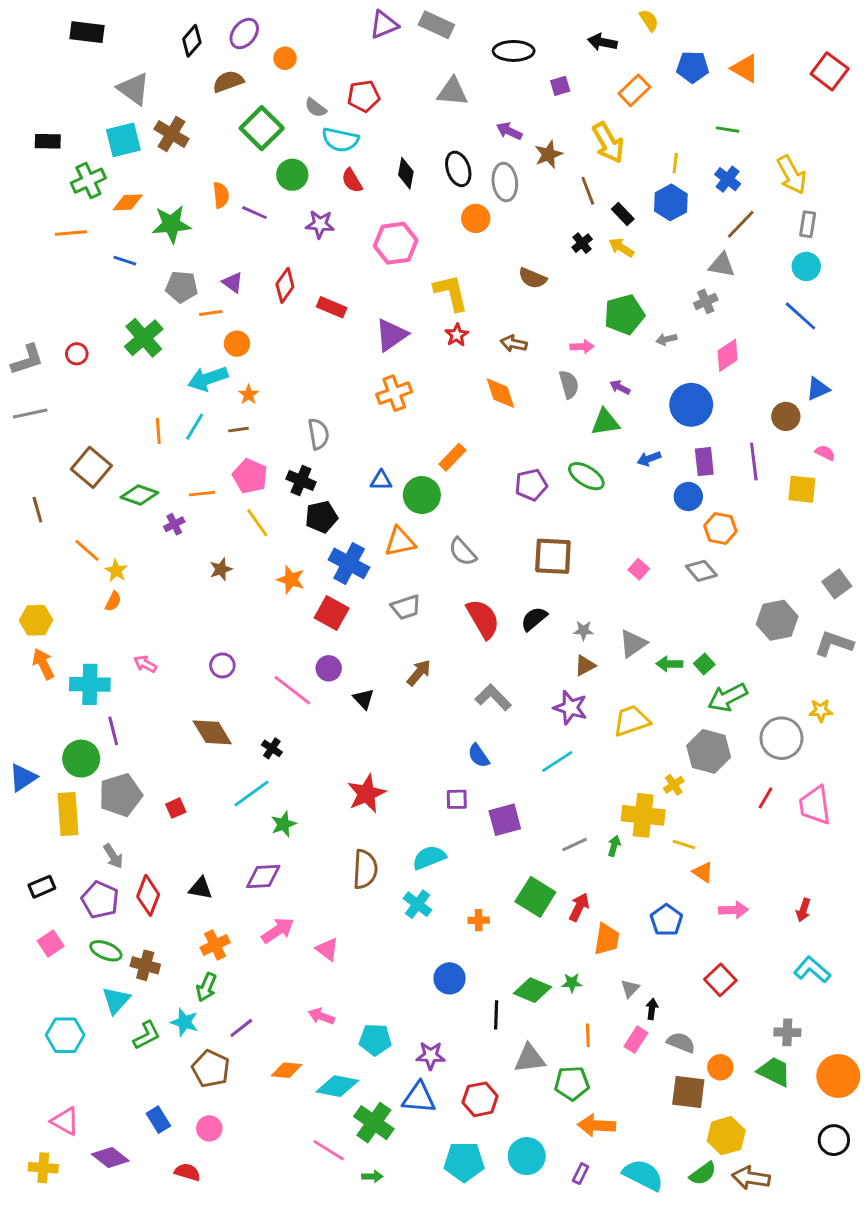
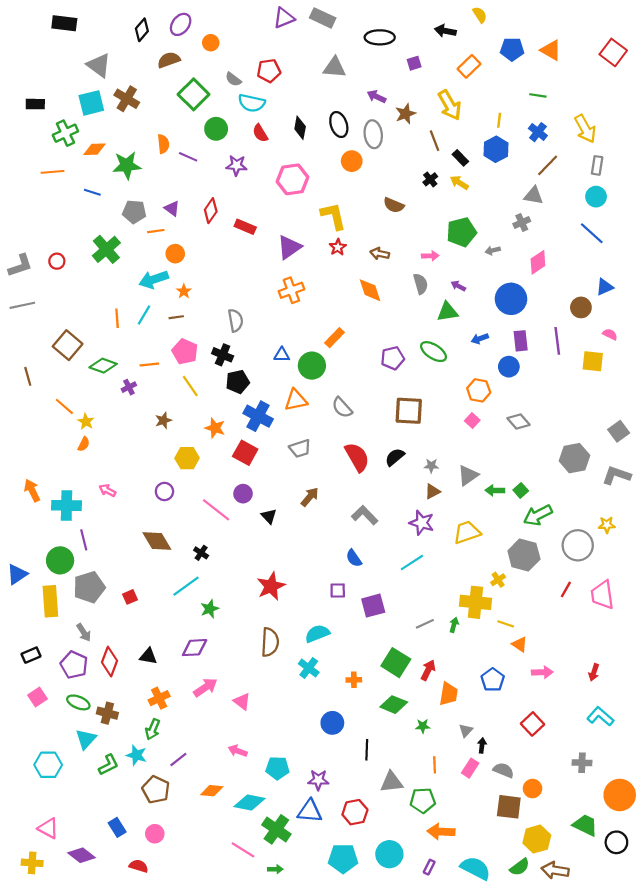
orange hexagon: (720, 529) -> (479, 390), moved
yellow hexagon: (36, 620) -> (187, 458), moved
green diamond: (533, 990) -> (394, 705), moved
green trapezoid: (774, 1072) -> (585, 825), moved

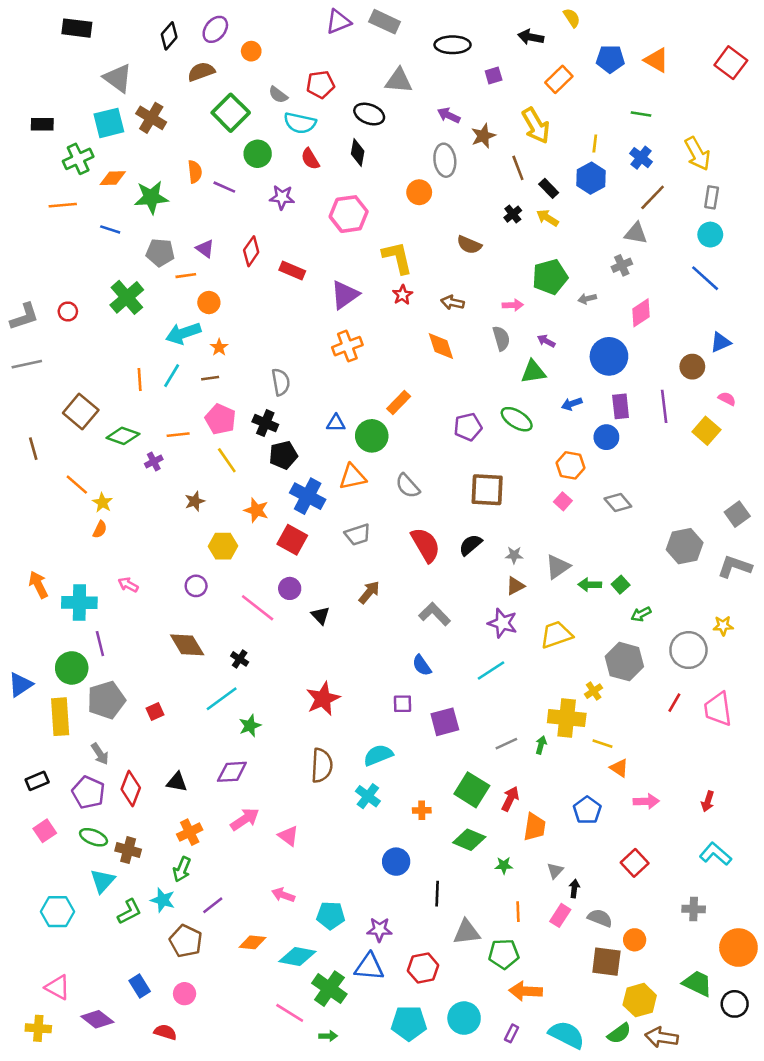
black ellipse: (339, 125) -> (369, 114), moved, turned -50
yellow square: (593, 361) -> (706, 431), turned 35
green arrow: (538, 515) -> (641, 614), size x0.6

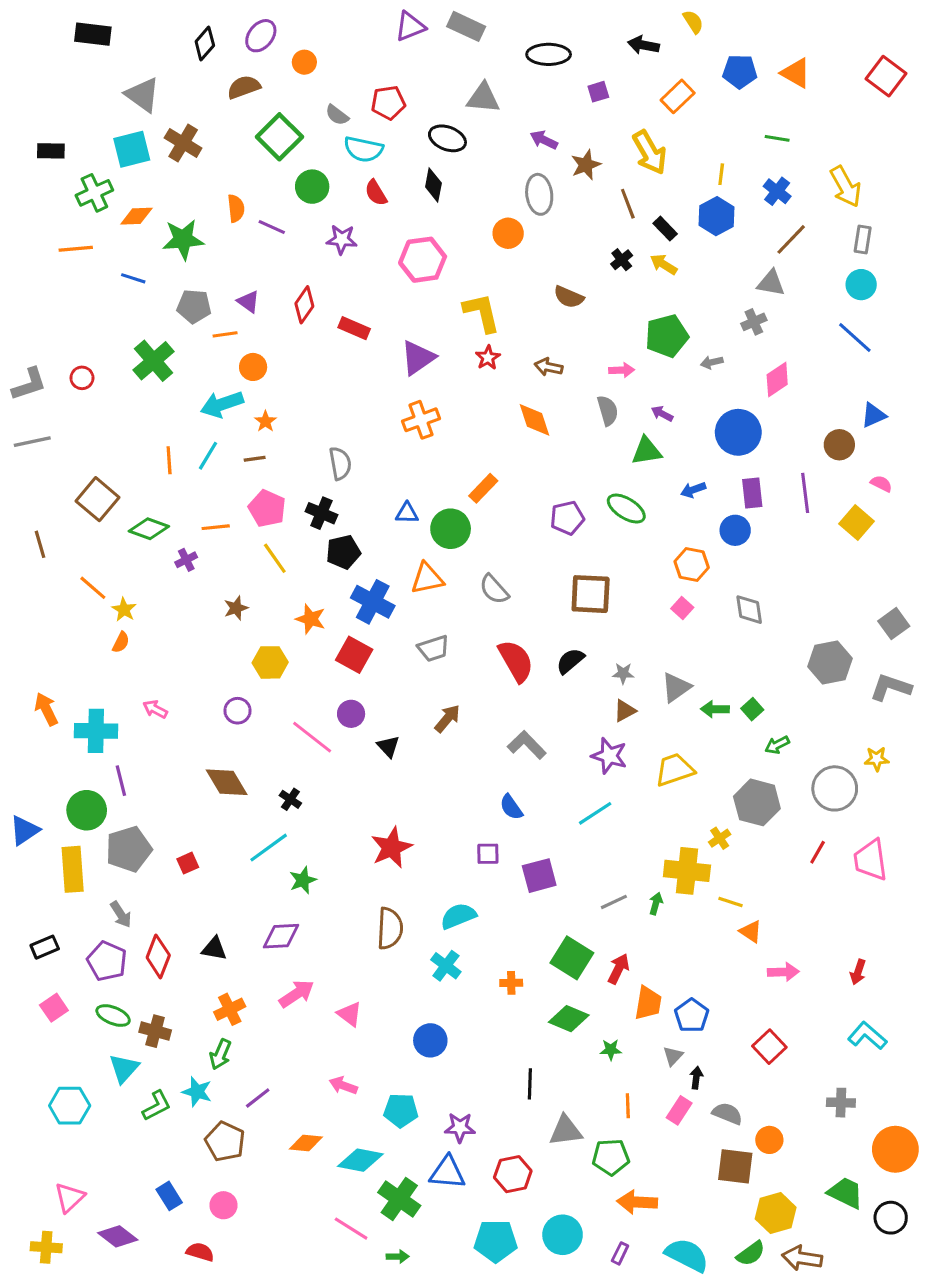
gray diamond: (618, 503) -> (749, 610), turned 32
blue pentagon: (587, 810) -> (692, 1016), moved
blue circle: (396, 862) -> (430, 1040), moved
pink triangle: (58, 987) -> (70, 1197), turned 48

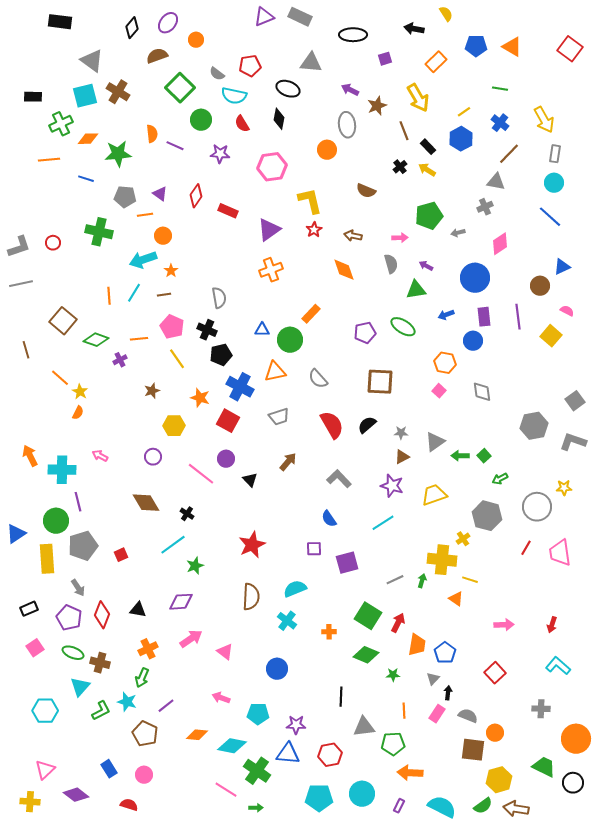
yellow line: (721, 174) -> (464, 112), turned 48
green cross: (154, 361) -> (99, 232), turned -36
orange triangle: (751, 932) -> (456, 599), moved

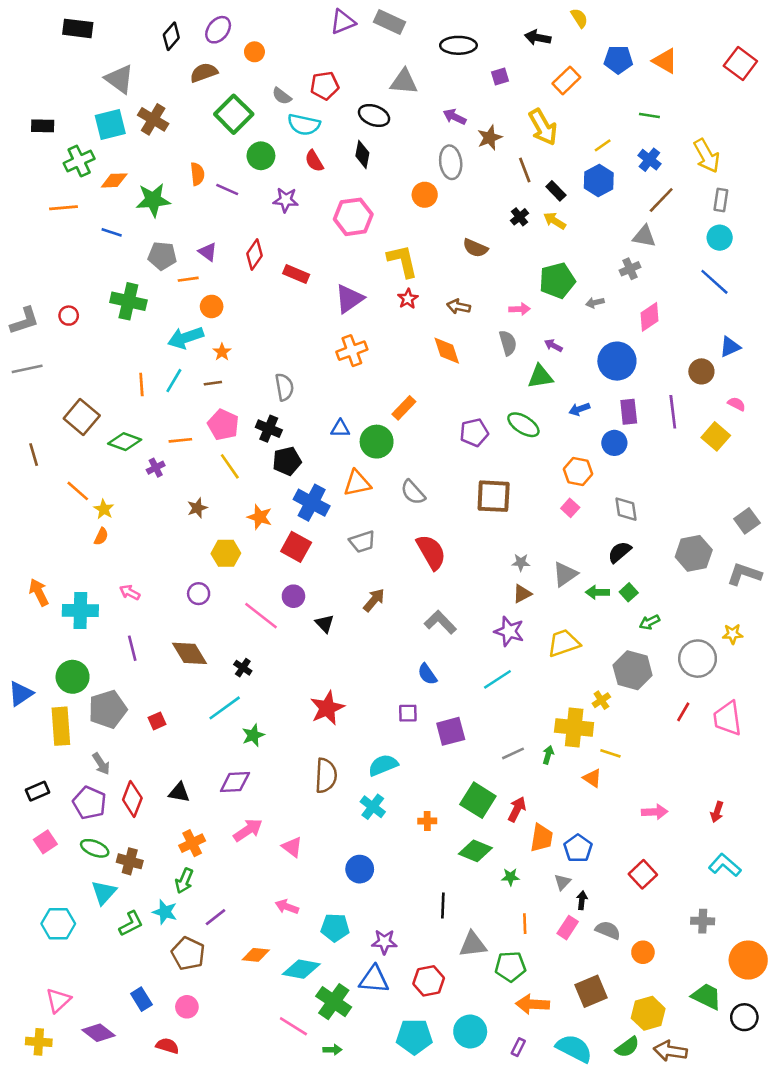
black semicircle: (367, 425) -> (620, 552), moved
purple line: (78, 502) -> (132, 648), moved
brown square: (473, 750) -> (591, 991), moved, turned -30

